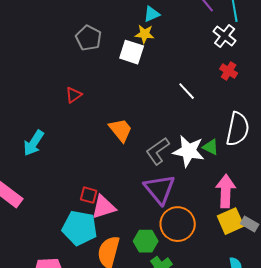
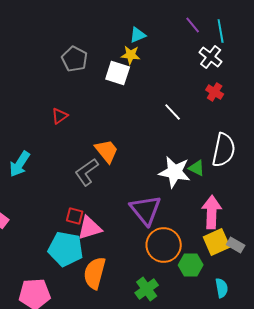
gray L-shape: (158, 151) -> (87, 172), moved
green hexagon: (146, 241) -> (191, 265), moved

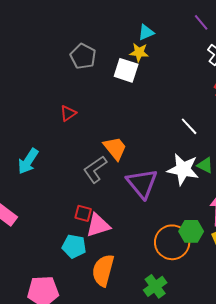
white line: (173, 112) -> (189, 126), moved
purple triangle: (146, 210) -> (142, 183), moved
cyan pentagon: (66, 249) -> (74, 246), size x0.7
green hexagon: (191, 265) -> (191, 231), moved

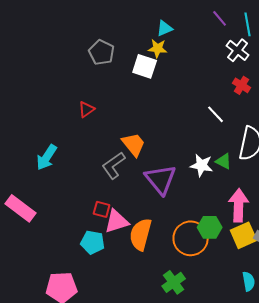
white line: (189, 126) -> (216, 114), moved
white star: (183, 169) -> (202, 165), size x0.7
orange semicircle: (103, 270) -> (141, 234), moved

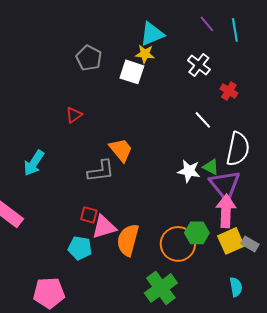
cyan triangle: (165, 28) -> (152, 34), size x1.5
white cross: (238, 50) -> (199, 65), moved
gray L-shape: (114, 165) -> (101, 171), turned -152
purple triangle: (161, 179) -> (225, 185), moved
green cross: (174, 282) -> (161, 288), size x1.4

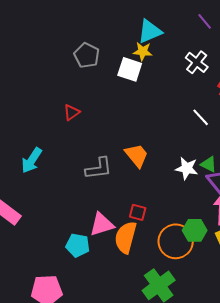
orange trapezoid: (121, 150) -> (137, 155), moved
red square: (89, 215) -> (138, 212), moved

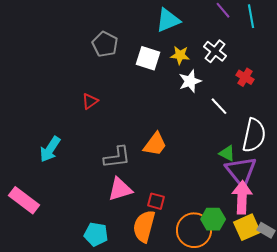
yellow star: (143, 51) -> (180, 55), moved
orange trapezoid: (137, 155) -> (155, 144), turned 76
white star: (187, 168) -> (190, 81), moved, turned -30
pink triangle: (102, 224) -> (120, 189), moved

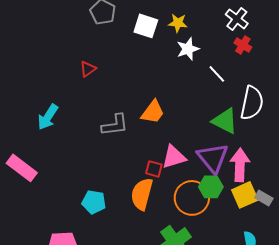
white cross: (215, 51) -> (237, 19), moved
green triangle: (227, 153) -> (225, 121), size x1.6
purple triangle: (241, 171) -> (213, 158), moved
pink triangle: (120, 189) -> (174, 157), moved

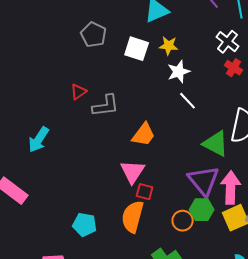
white line: (217, 74) -> (188, 101), moved
gray L-shape: (115, 125) -> (106, 106), moved
pink triangle: (174, 157) -> (133, 172), moved, turned -40
orange circle: (192, 198) -> (183, 221), size x0.6

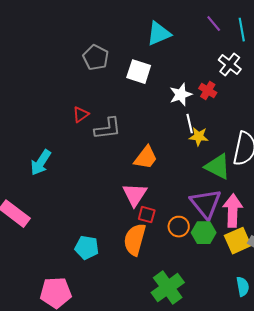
yellow star: (169, 46) -> (199, 137), moved
red cross: (234, 68) -> (208, 91), moved
white line: (188, 101) -> (190, 124), turned 30
orange circle: (183, 221) -> (179, 227), moved

